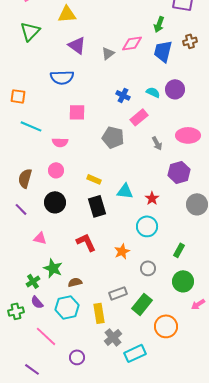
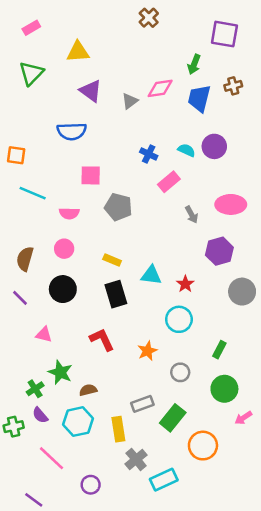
gray pentagon: (113, 137) -> (118, 207), moved

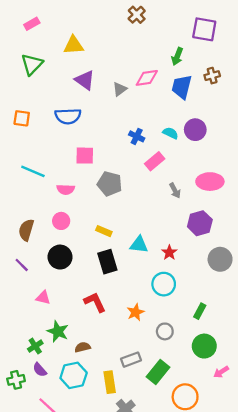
orange square: (16, 155) -> (22, 118), moved

